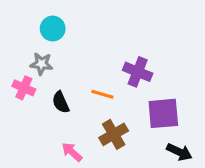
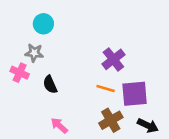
purple cross: (138, 72) -> (113, 59), turned 30
orange line: (102, 94) -> (106, 89), moved
brown cross: (114, 134) -> (111, 120), moved

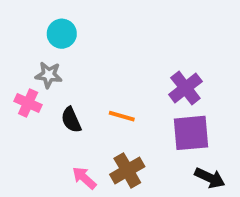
purple cross: (113, 59) -> (185, 88), moved
orange line: (106, 89) -> (122, 116), moved
brown cross: (111, 120) -> (127, 170), moved

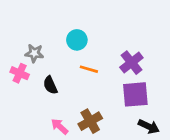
cyan circle: (62, 34) -> (77, 40), moved
orange line: (122, 116) -> (89, 69), moved

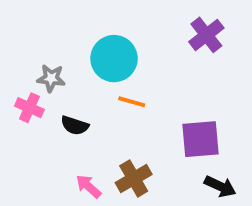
cyan circle: (77, 40) -> (114, 59), size x1.5
purple cross: (131, 63) -> (206, 35), moved
black semicircle: (50, 85) -> (75, 125), turned -48

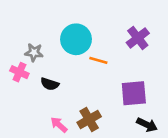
purple cross: (206, 35) -> (138, 38), moved
orange line: (132, 102) -> (98, 60), moved

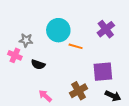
brown cross: (89, 119) -> (79, 91), moved

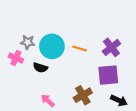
purple cross: (106, 29) -> (111, 47), moved
cyan circle: (58, 30) -> (52, 46), moved

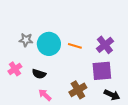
pink cross: (16, 58) -> (15, 69), moved, turned 32
black semicircle: (40, 68) -> (39, 74), moved

